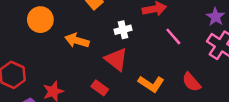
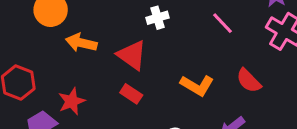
orange arrow: (77, 41) -> (81, 43), moved
red triangle: (116, 59) -> (132, 55), moved

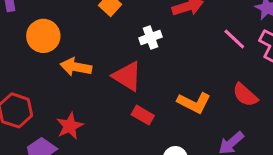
pink line: (223, 23) -> (234, 39), moved
red rectangle: (131, 94) -> (143, 115), moved

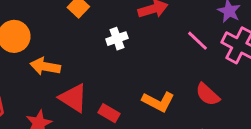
red triangle: (127, 76) -> (73, 98), moved

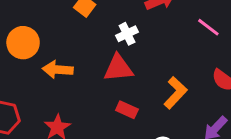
red triangle: (73, 98) -> (118, 68), moved, turned -32
orange L-shape: (158, 102) -> (175, 93), turned -68

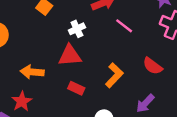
pink line: (208, 27) -> (124, 26), moved
orange arrow: (58, 70) -> (32, 72), moved

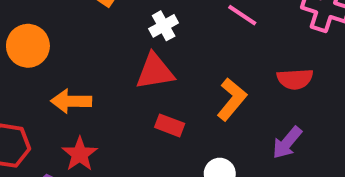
red semicircle: (153, 66) -> (295, 79), turned -36
orange arrow: (32, 72) -> (71, 101), moved

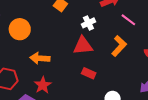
orange L-shape: (232, 99) -> (119, 46), moved

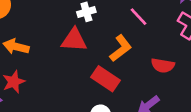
red rectangle: (89, 73) -> (106, 79), moved, size x1.5

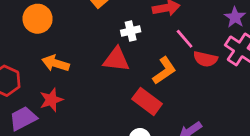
red semicircle: (163, 65) -> (205, 59), moved

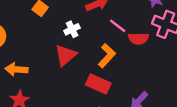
red triangle: (116, 59) -> (65, 55), turned -35

